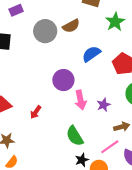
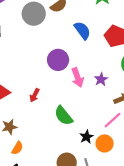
blue semicircle: (91, 54) -> (82, 30), turned 96
green semicircle: (75, 136) -> (63, 116), moved

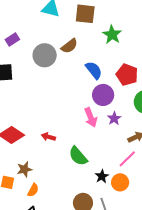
purple circle: (58, 60) -> (103, 95), moved
red arrow: (35, 95) -> (48, 137), turned 80

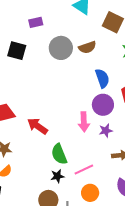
red arrow: (48, 137) -> (37, 126), size x1.5
pink line: (127, 159) -> (84, 169), moved
black star: (102, 176) -> (57, 176), moved

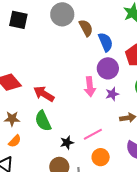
brown semicircle: (87, 47) -> (86, 28), moved, turned -96
green semicircle: (59, 154) -> (43, 121), moved

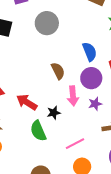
brown semicircle: (86, 28) -> (58, 71), moved
green semicircle: (43, 121) -> (38, 131), moved
black star: (67, 143) -> (54, 113), moved

